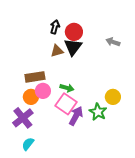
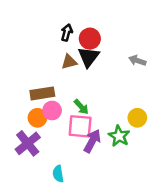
gray arrow: (113, 42) -> (137, 61), moved
green arrow: (67, 88) -> (81, 107), turned 32
pink square: (66, 104) -> (80, 126), turned -30
cyan semicircle: (28, 144) -> (58, 174), moved, turned -48

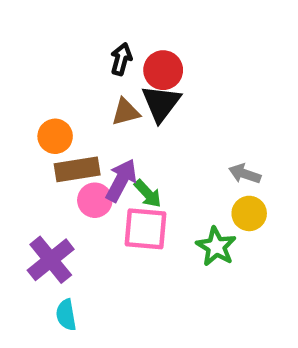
gray arrow: (137, 61) -> (245, 174), moved
orange circle: (37, 118) -> (55, 136), moved
purple arrow: (92, 141) -> (121, 180), moved
cyan semicircle: (58, 174) -> (66, 315), moved

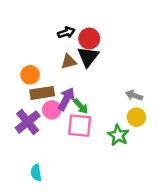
black arrow: (121, 59) -> (66, 33), turned 56
purple cross: (51, 260) -> (28, 122), moved

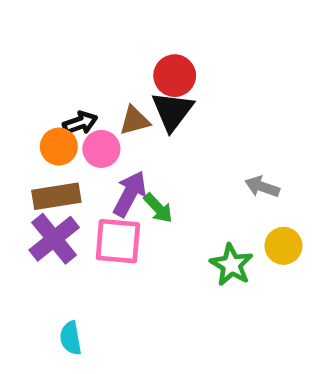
black arrow: (66, 33) -> (80, 123), moved
brown rectangle: (42, 93) -> (56, 196), moved
pink circle: (52, 110) -> (101, 149), moved
yellow circle: (136, 117) -> (283, 246), moved
pink square: (80, 126) -> (118, 241), moved

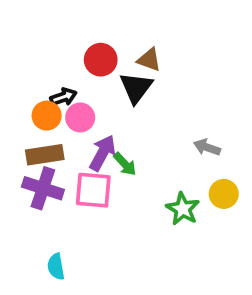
red circle: (175, 76) -> (101, 60), moved
brown triangle: (134, 121) -> (149, 60), moved, turned 35
purple cross: (54, 239) -> (43, 188), turned -33

